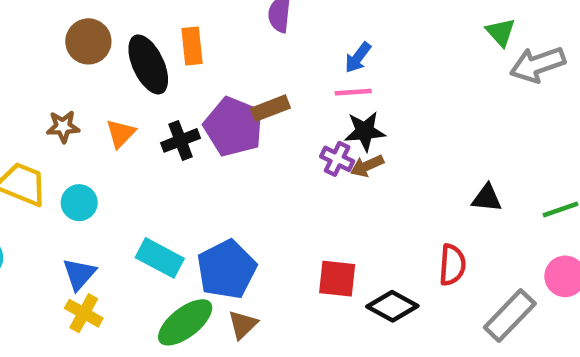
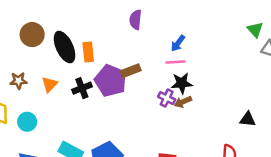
orange rectangle: (192, 46) -> (88, 52), moved

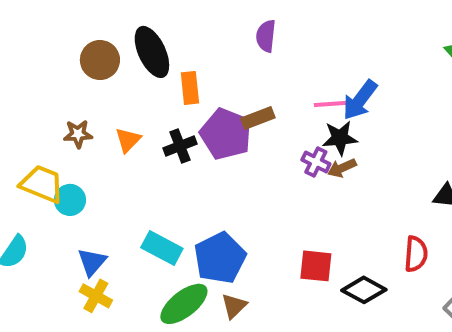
blue arrow: (178, 43) -> (360, 100), moved, size x1.5
black ellipse: (65, 47) -> (152, 52), moved
cyan circle: (27, 122) -> (70, 200), moved

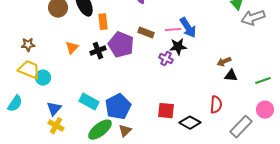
blue arrow: (360, 100) -> (188, 28), turned -70
brown rectangle: (258, 118) -> (146, 33), moved, turned 42
brown star: (78, 134) -> (28, 45), moved
brown arrow: (342, 168) -> (224, 62), moved

